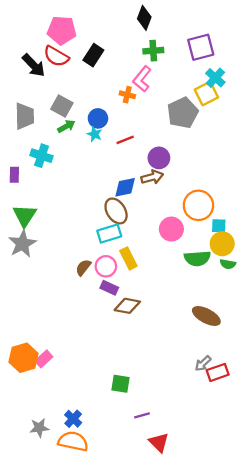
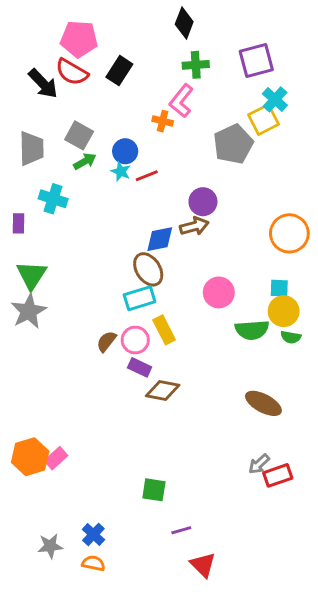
red line: (125, 140) -> (147, 176), moved
orange circle: (198, 205) -> (289, 233), moved
orange semicircle: (73, 441) -> (93, 563), size x0.6

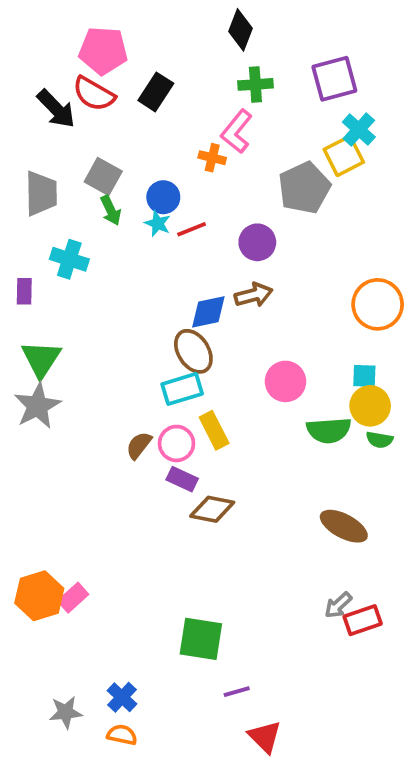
green arrow: (85, 161) -> (111, 210), turned 95
purple circle: (203, 202) -> (257, 242), moved
green square: (154, 490) -> (201, 639), size x1.4

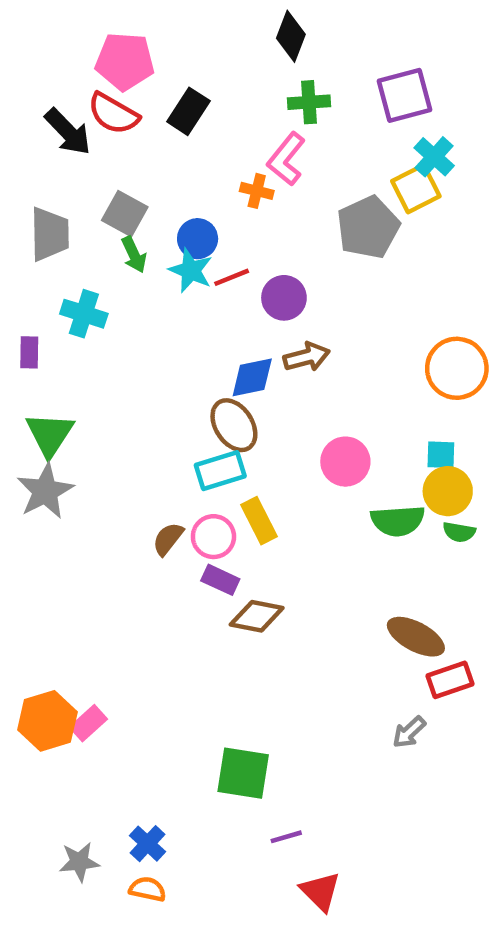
cyan star: (158, 224) -> (191, 270), size x1.4
purple circle: (257, 242) -> (284, 298), moved
red rectangle: (363, 620) -> (450, 680), moved

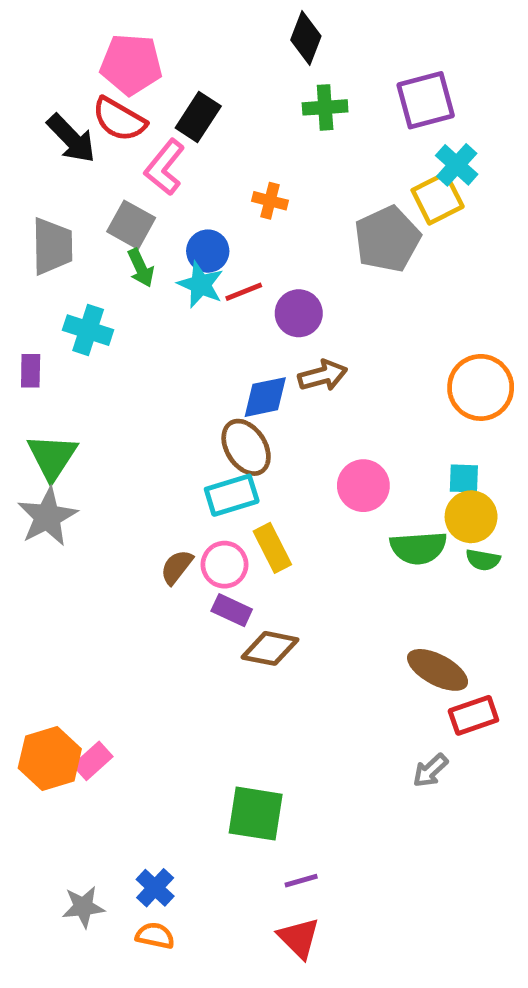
pink L-shape: (286, 159) -> (165, 167), moved
red triangle: (320, 891) -> (299, 938), moved

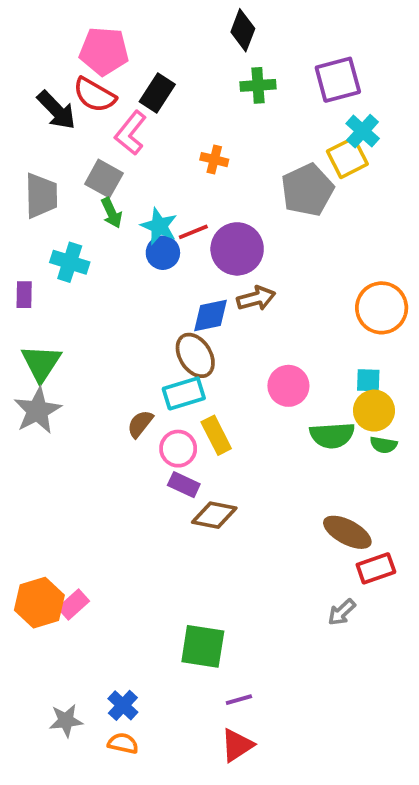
blue circle: (208, 251) -> (163, 253), moved
purple circle: (299, 313) -> (237, 249), size x1.4
brown semicircle: (177, 567) -> (140, 424), moved
red triangle: (299, 938) -> (237, 745), turned 42

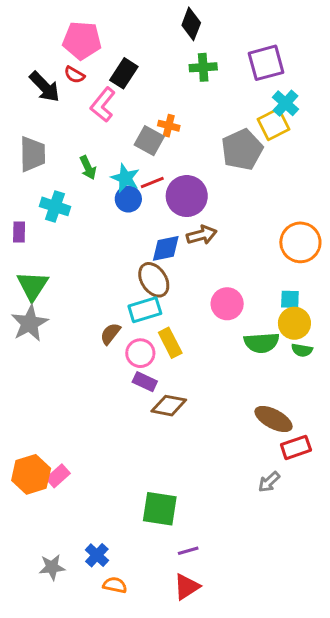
red semicircle: (94, 95) -> (74, 75), size x0.6
gray square: (104, 179) -> (149, 141), moved
orange semicircle: (123, 743) -> (115, 585), moved

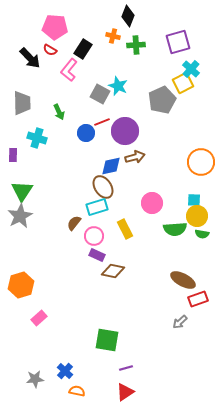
orange cross: (169, 126) -> (113, 36), moved
cyan star: (125, 178) -> (118, 86), moved
yellow rectangle: (170, 343) -> (125, 229), moved
orange hexagon: (31, 474) -> (21, 285), moved

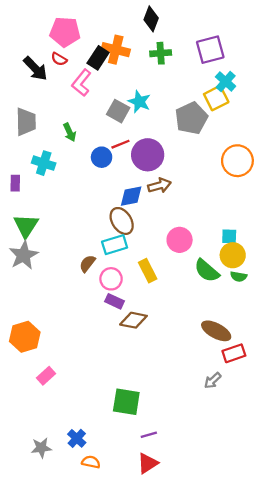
orange cross: (113, 36) -> (116, 50), moved, size x1.6
orange circle: (201, 162) -> (237, 161), moved
green semicircle: (175, 229) -> (207, 271), turned 45

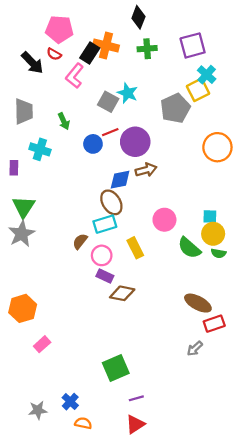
green square: (126, 402) -> (116, 368), turned -32

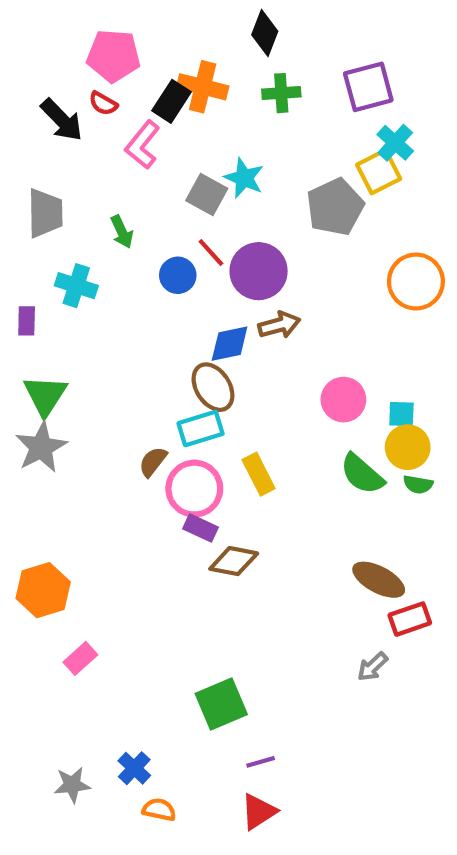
red line: (110, 132) -> (211, 253), turned 70
pink circle: (164, 220) -> (343, 400), moved
pink circle: (102, 255) -> (194, 489), size x1.4

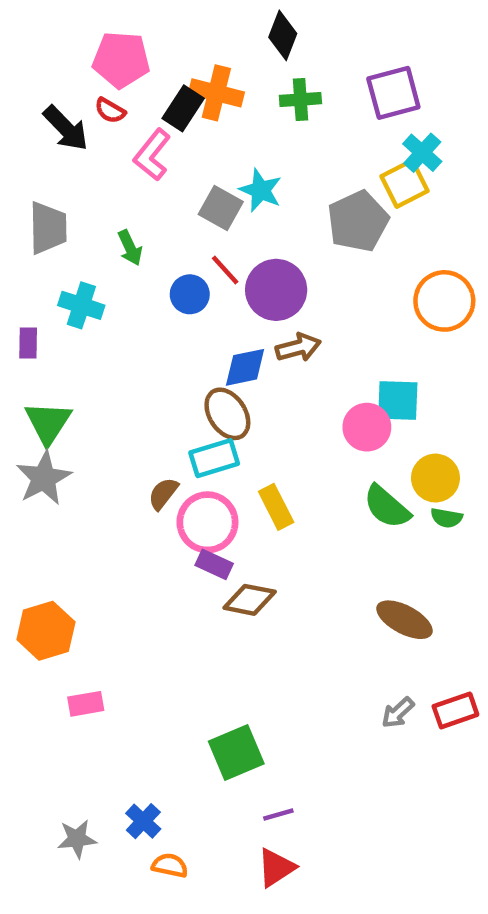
cyan square: (401, 414) -> (398, 401), moved, size x1.5
red rectangle: (410, 619) -> (455, 710), moved
pink rectangle: (80, 658) -> (86, 704), turned 32

